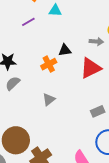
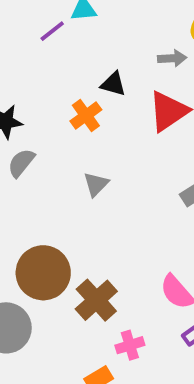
purple line: (28, 22) -> (52, 31), moved
black triangle: (65, 50) -> (113, 84), turned 32

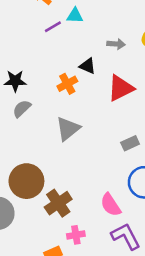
gray arrow: (172, 58) -> (116, 44), moved
gray triangle: (96, 184) -> (68, 129), size x1.5

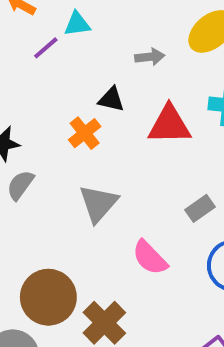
red triangle: (121, 88) -> (169, 125), turned 36
pink semicircle: (111, 205) -> (150, 258), moved

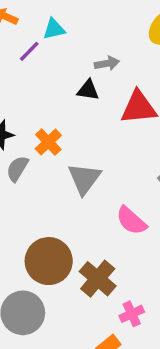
gray arrow: (150, 57) -> (107, 63), moved
orange cross: (85, 133) -> (48, 142), moved

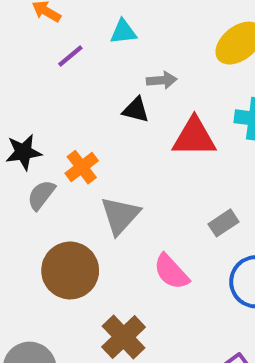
cyan triangle: (54, 29) -> (123, 32), moved
brown circle: (49, 261) -> (70, 270), moved

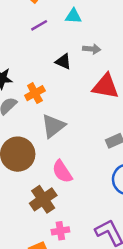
black triangle: (136, 110) -> (63, 62), moved
pink semicircle: (171, 272) -> (62, 172), moved

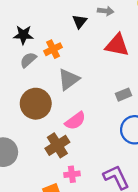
black triangle: (63, 62) -> (80, 22), turned 42
pink semicircle: (62, 172) -> (75, 121), turned -95

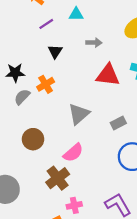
black triangle: (80, 22) -> (55, 52), moved
gray triangle: (69, 79) -> (79, 114), moved
brown circle: (36, 104) -> (33, 139), size x0.7

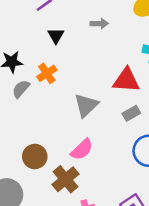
red triangle: (108, 75) -> (126, 80), moved
brown circle: (33, 139) -> (35, 156), moved

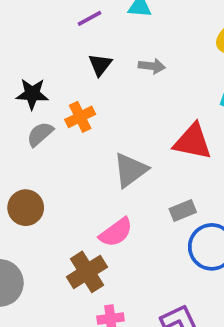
gray arrow: (99, 24) -> (152, 66), moved
gray rectangle: (131, 113) -> (183, 210), moved
brown circle: (35, 156) -> (26, 208), moved

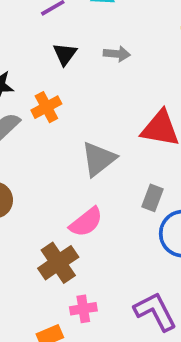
gray rectangle: (183, 210) -> (153, 198), turned -45

